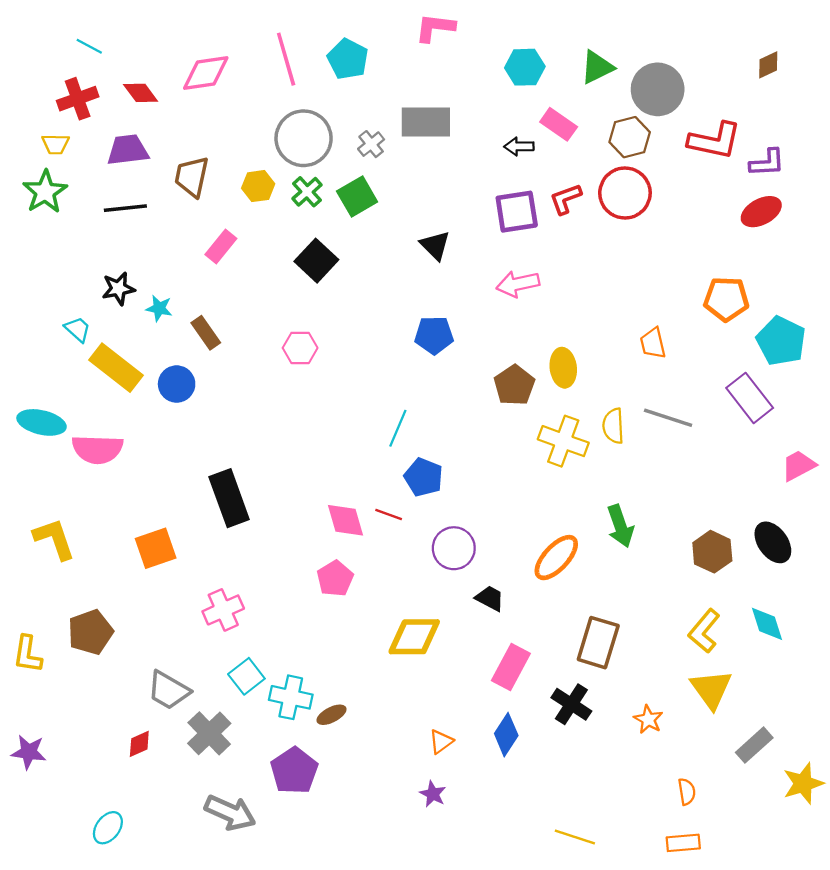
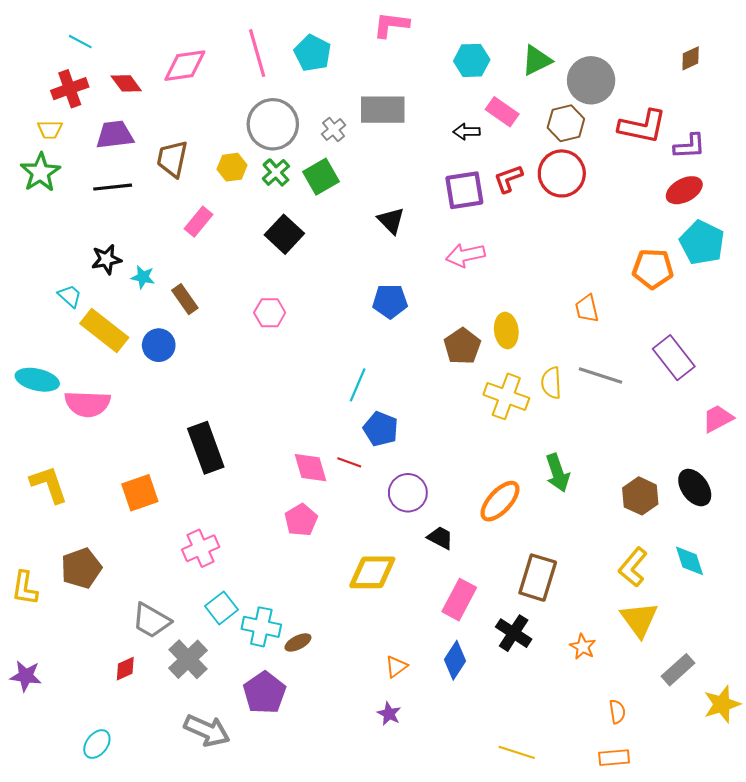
cyan pentagon: (781, 341) -> (702, 243), moved

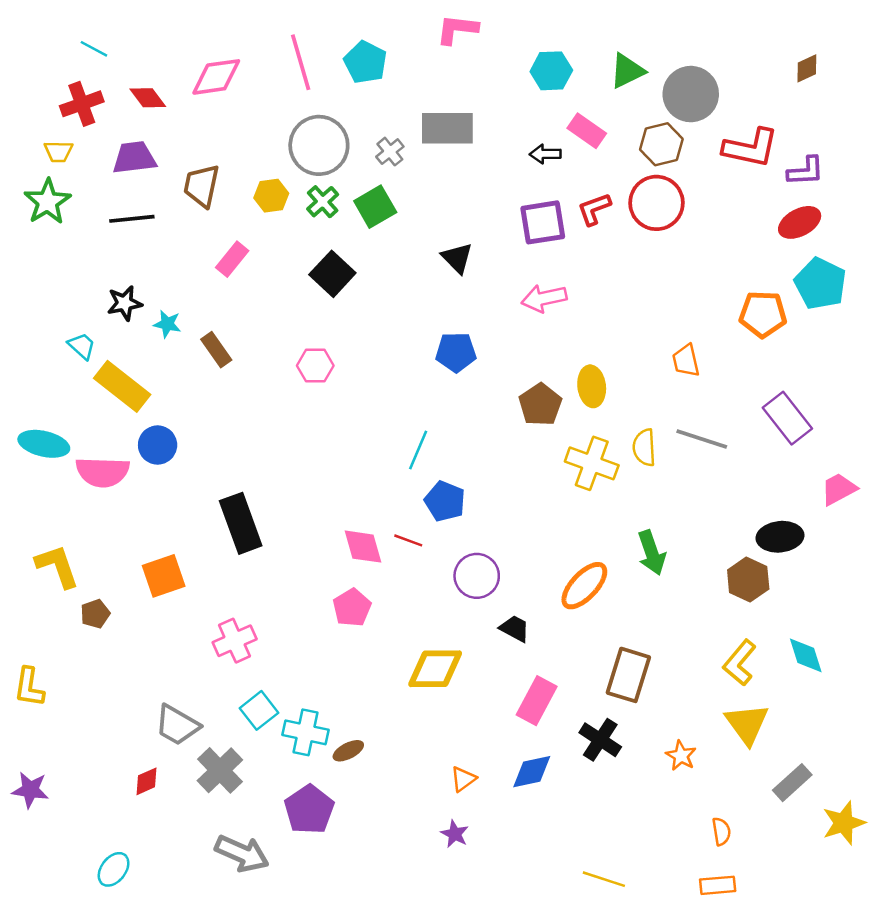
blue circle: (159, 345) -> (158, 445), moved
black ellipse: (695, 488) -> (780, 537), moved, turned -60
brown pentagon: (81, 568) -> (95, 614), moved, size x0.6
blue diamond: (455, 660) -> (532, 772), turned 45

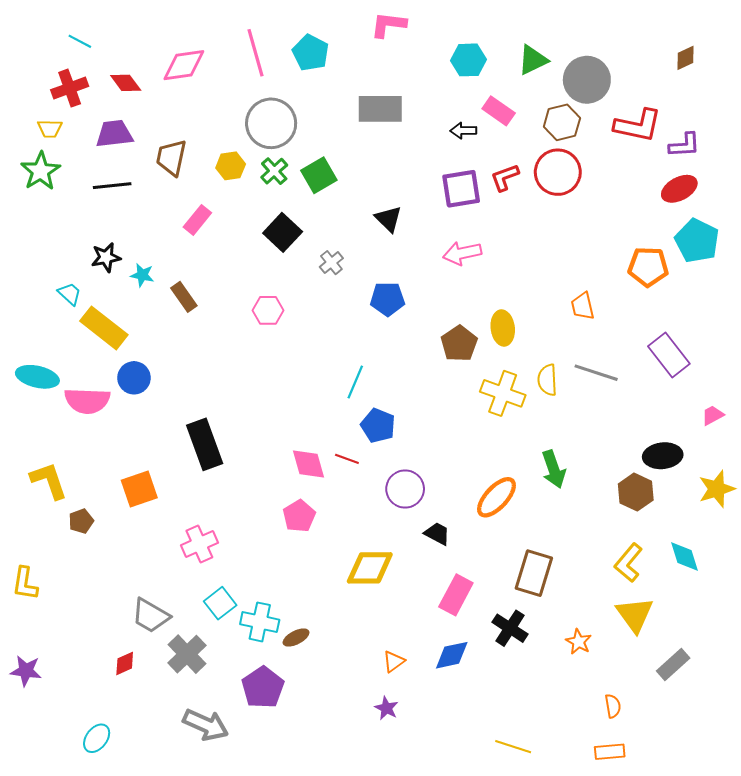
gray cross: (390, 152) -> (331, 263), moved
pink trapezoid: (839, 489) -> (713, 415), size x0.7
yellow star: (844, 823) -> (717, 489), moved

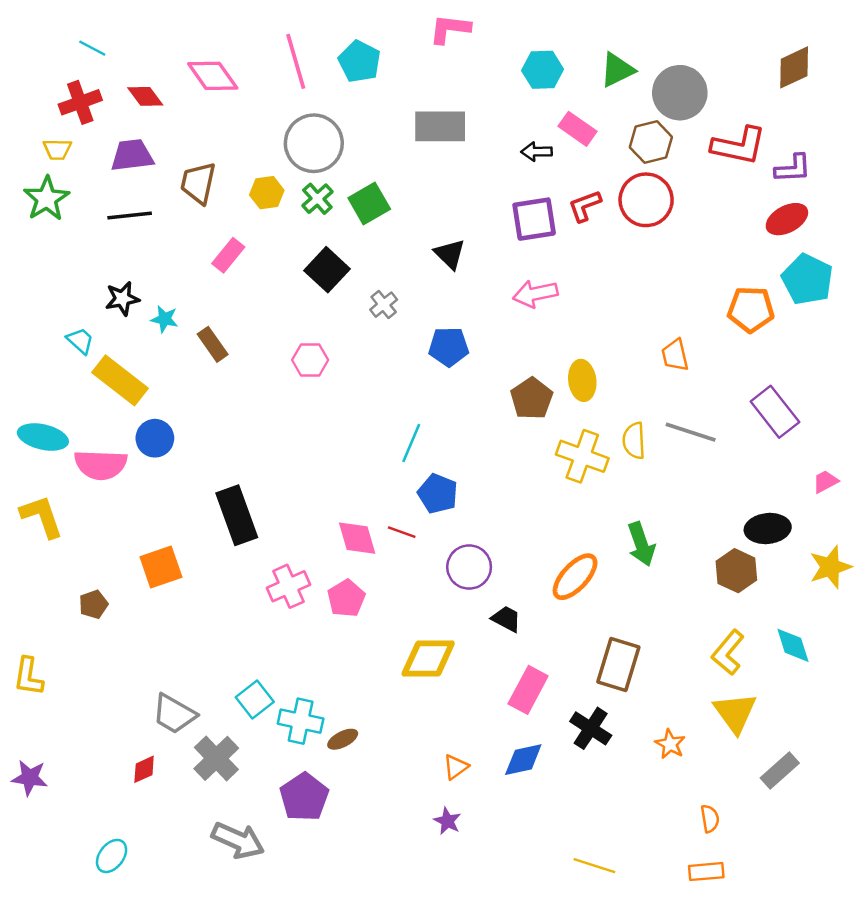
brown diamond: (686, 58) -> (794, 67), size x1.5
pink diamond: (184, 65) -> (213, 76), turned 63
yellow L-shape: (49, 481) -> (42, 516), moved
pink cross: (199, 544) -> (289, 586), moved

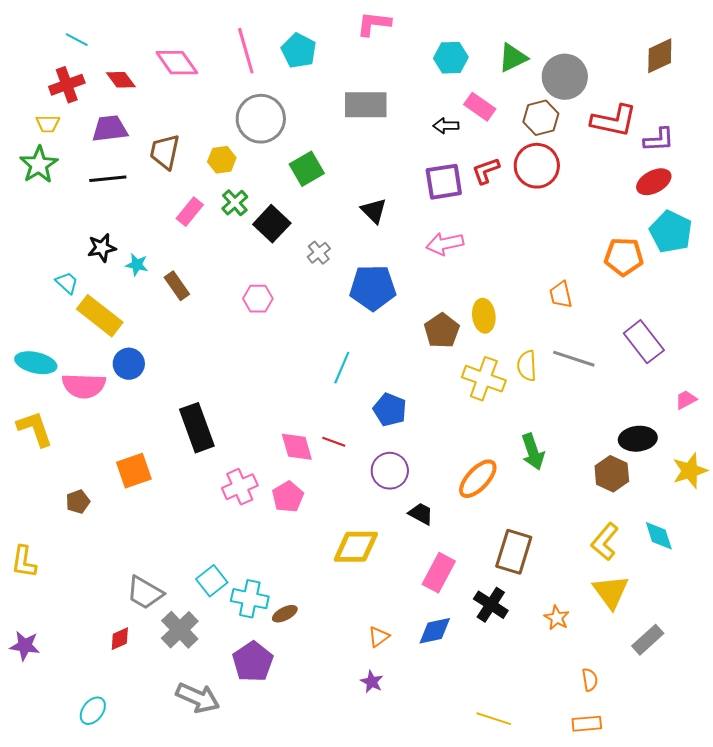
green cross: (317, 199) -> (235, 203), moved
blue pentagon: (449, 347) -> (373, 288), size x1.4
blue pentagon: (438, 494) -> (390, 410), moved

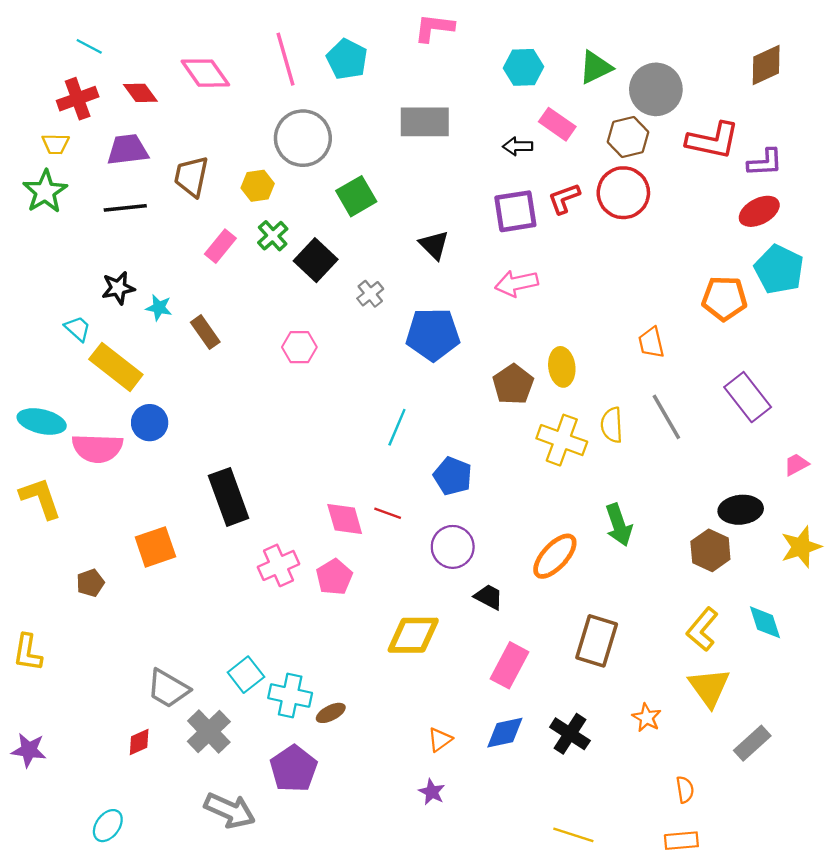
gray line: (574, 359) -> (666, 417), turned 42
black cross: (491, 605) -> (570, 734), moved

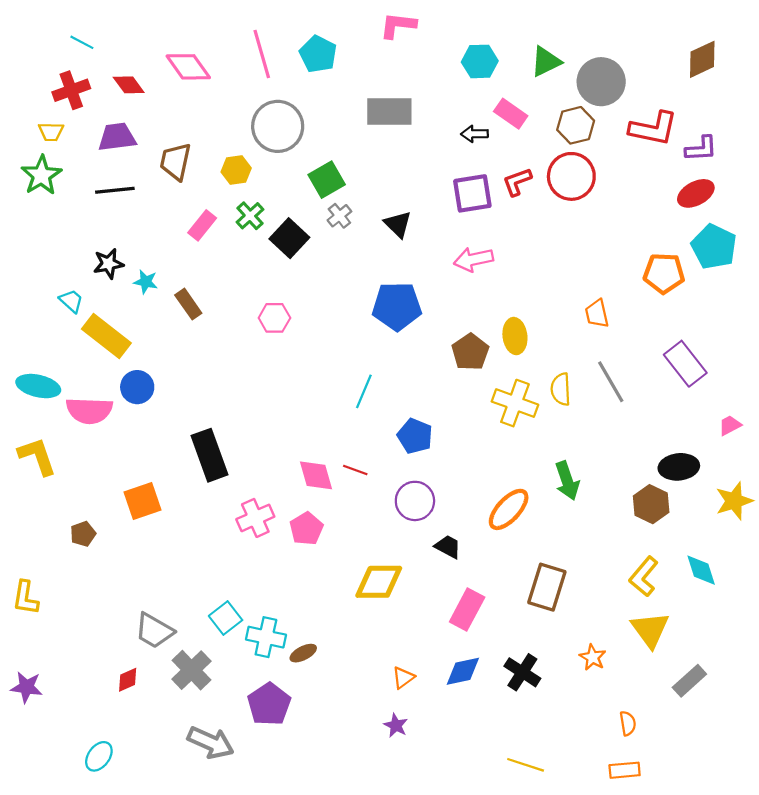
gray cross: (370, 294) -> (339, 216), moved

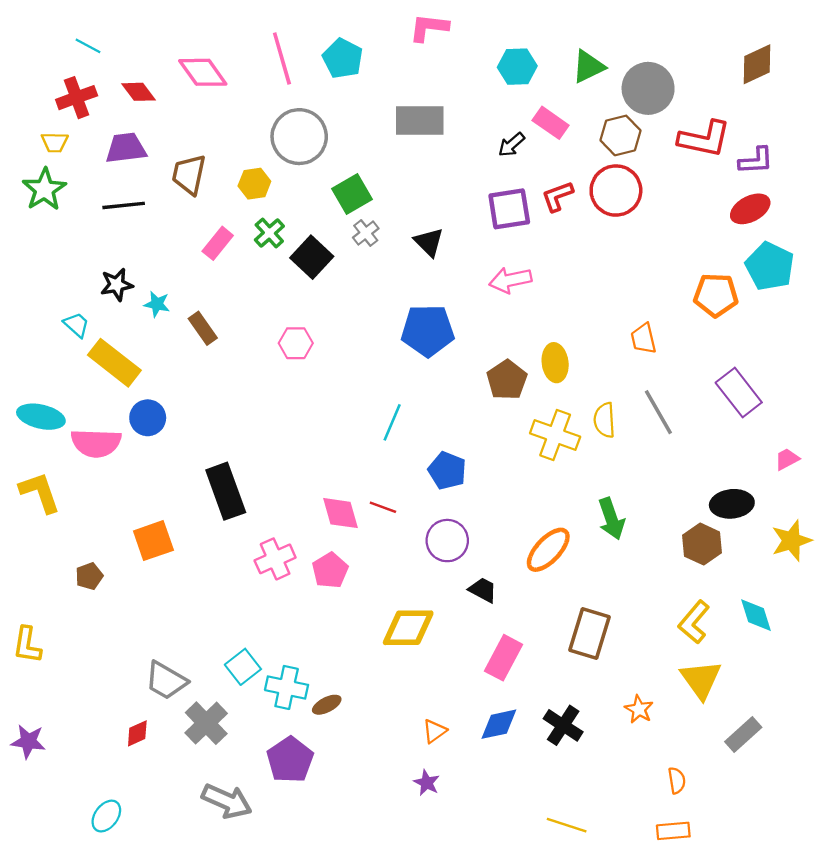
black arrow: (475, 134) -> (511, 145), turned -40

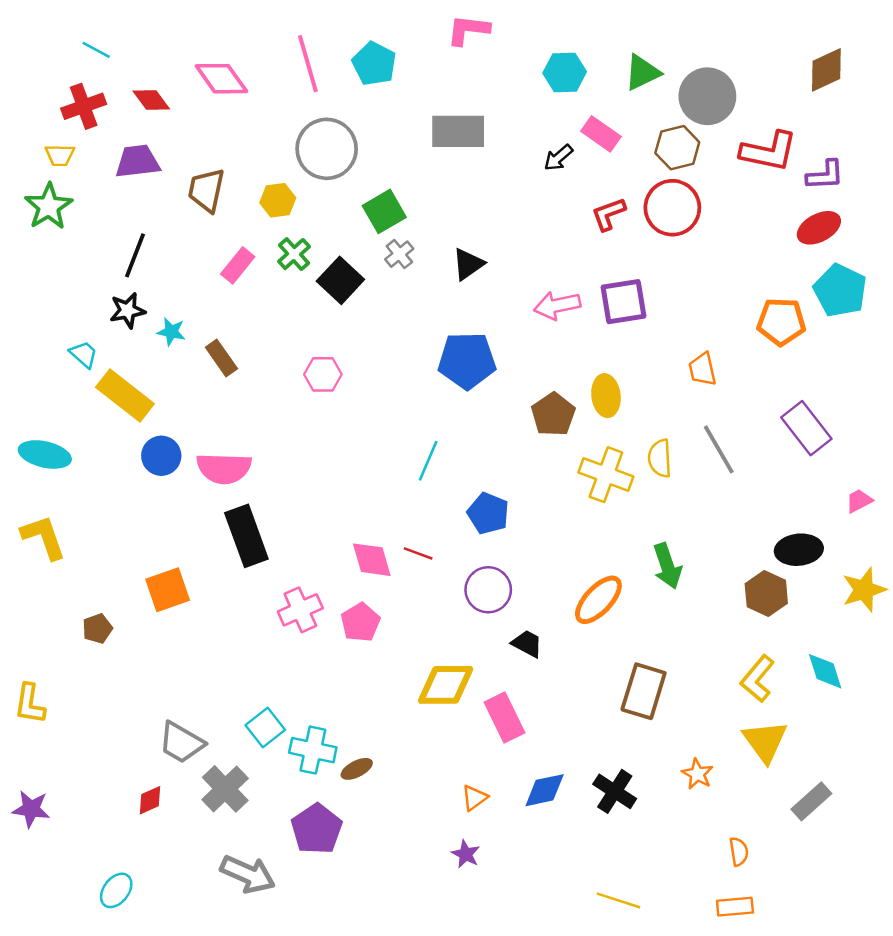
black line: (124, 205) -> (135, 255), moved, turned -63
purple square: (509, 209) -> (623, 302), moved
black triangle: (429, 242) -> (468, 264), turned 40
pink semicircle: (96, 443) -> (224, 468), moved
pink rectangle: (503, 658) -> (504, 718), moved, turned -54

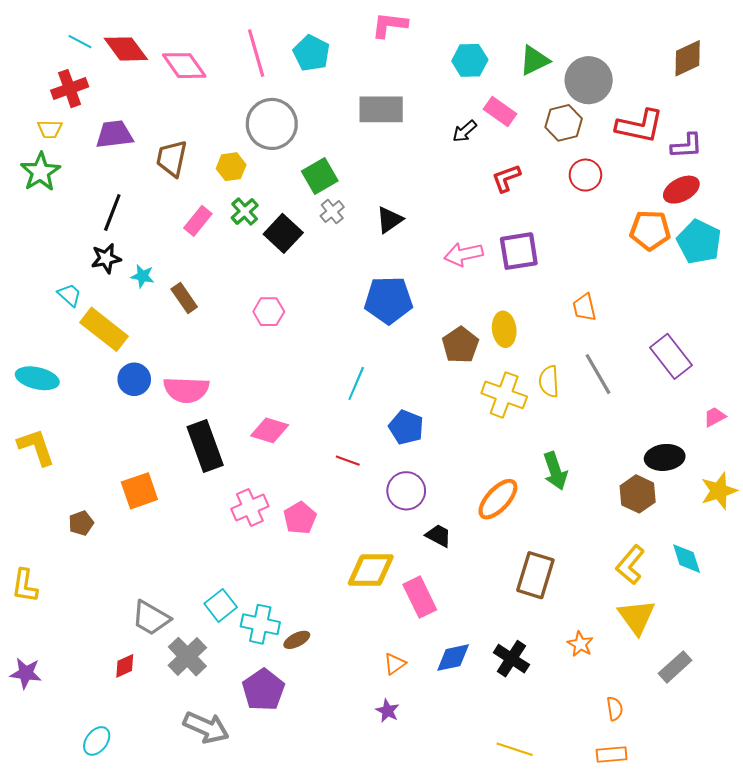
red diamond: (151, 100) -> (126, 49), moved, size x1.4
red circle: (672, 208) -> (585, 175), moved, size x0.7
orange pentagon: (781, 322) -> (650, 230), moved
pink diamond: (372, 560) -> (270, 430), moved, turned -57

